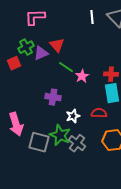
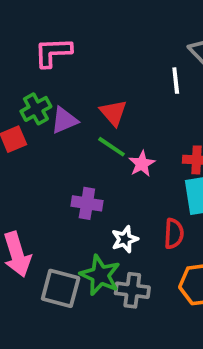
white line: (92, 17) -> (176, 81), moved
red triangle: (57, 45) -> (113, 113), moved
red semicircle: (99, 113) -> (174, 234), turned 91
gray cross: (77, 143) -> (132, 290), turned -30

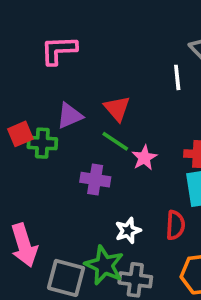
green cross: (36, 109) -> (42, 143), moved, turned 32
purple cross: (87, 203) -> (95, 180), moved

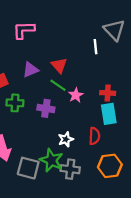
green cross: (42, 143) -> (15, 103), moved

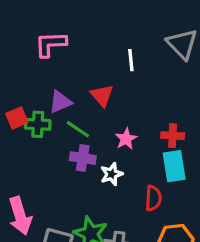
white line: (96, 47) -> (131, 60), moved
green line: (58, 85) -> (78, 129), moved
green cross: (15, 103) -> (38, 124), moved
white star: (66, 139) -> (112, 174), moved

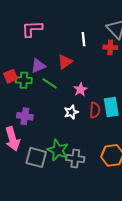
red triangle: (102, 95) -> (65, 62), turned 35
red cross: (173, 136) -> (110, 47), moved
purple cross: (83, 158) -> (25, 116), moved
red semicircle: (153, 198) -> (95, 110), moved

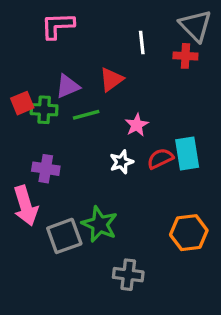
green line: (50, 83) -> (86, 115), turned -49
red semicircle: (95, 110) -> (160, 159), turned -119
gray square: (36, 157) -> (64, 236), turned -35
gray cross: (75, 158) -> (128, 275), moved

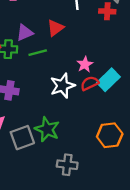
pink star: (137, 125) -> (85, 64), moved
cyan rectangle: (187, 154) -> (108, 80), turned 55
white star: (122, 162) -> (62, 86), size x1.5

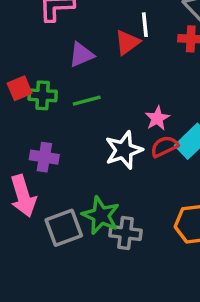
red triangle: (55, 28) -> (127, 42), moved
purple triangle: (25, 33) -> (81, 55), moved
gray cross: (67, 165) -> (126, 233), moved

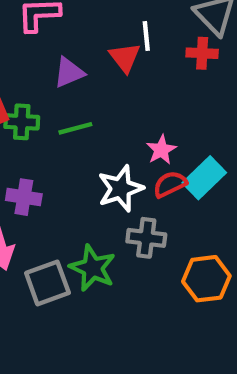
red triangle: (127, 42) -> (125, 57), turned -32
gray cross: (126, 233) -> (146, 238), moved

